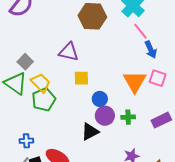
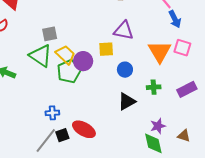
purple triangle: (69, 52) -> (124, 31), moved
gray square: (25, 62) -> (50, 34), turned 35
purple circle: (105, 116) -> (83, 61), moved
black triangle: (90, 132) -> (127, 102), moved

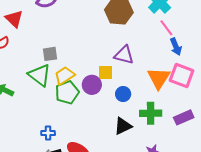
pink square: (182, 48) -> (182, 75), size x1.4
yellow trapezoid: (65, 55) -> (65, 76), turned -80
purple circle: (83, 61) -> (92, 85), moved
green cross: (154, 87) -> (151, 113), size x1.5

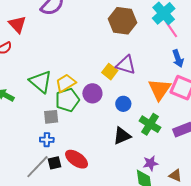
pink line: (166, 28) -> (171, 29), moved
gray square: (50, 54) -> (51, 117), moved
yellow square: (106, 72) -> (110, 72), moved, turned 35
green cross: (151, 113) -> (150, 124), turned 30

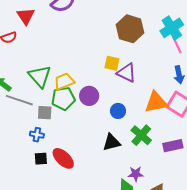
yellow square: (110, 72) -> (112, 63), moved, turned -35
orange triangle: (160, 89) -> (156, 102), turned 35
gray line: (37, 167) -> (19, 100), moved, turned 56

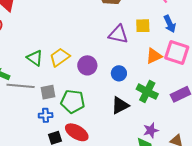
yellow square: (112, 63) -> (143, 26), moved
green triangle: (40, 76) -> (35, 58), size x0.7
green pentagon: (63, 99) -> (73, 101), moved, turned 30
orange triangle: (156, 102) -> (154, 56), size x0.7

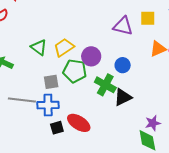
gray line: (21, 86) -> (22, 100), moved
green cross: (147, 92) -> (105, 85), moved
green pentagon: (73, 101) -> (75, 71), moved
blue cross: (46, 115) -> (48, 105), size x1.5

